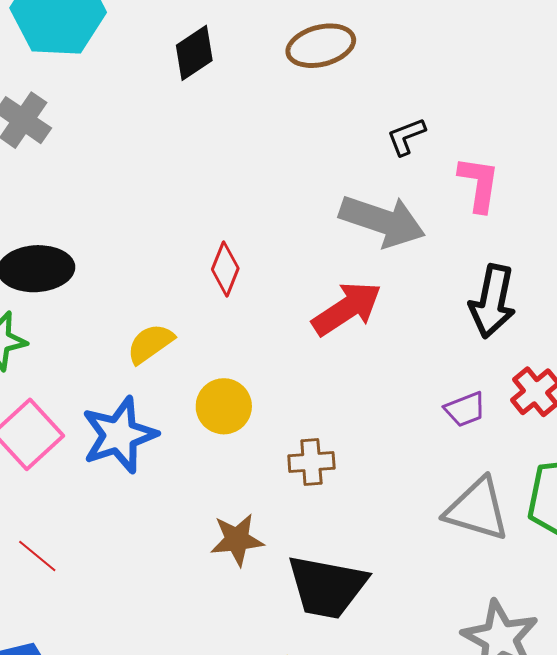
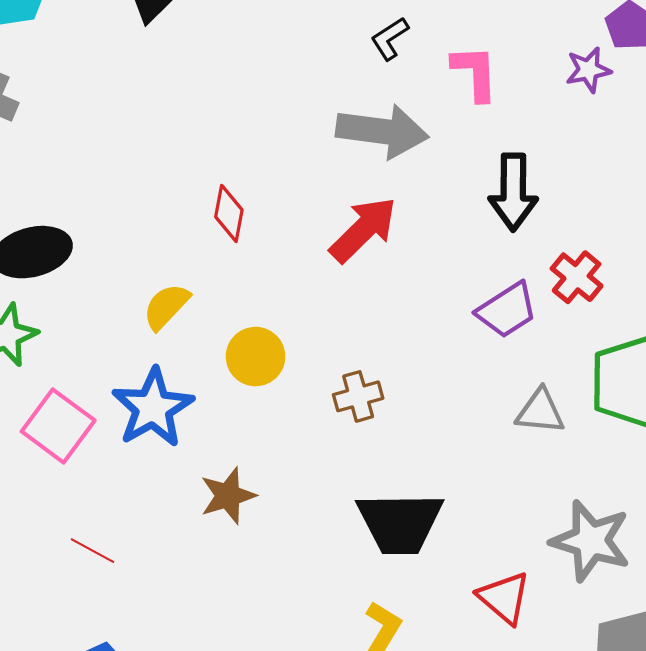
purple trapezoid: (465, 409) -> (507, 310), size x1.4
gray triangle: (477, 509) -> (540, 411), size x0.7
brown star: (237, 540) -> (228, 496), moved

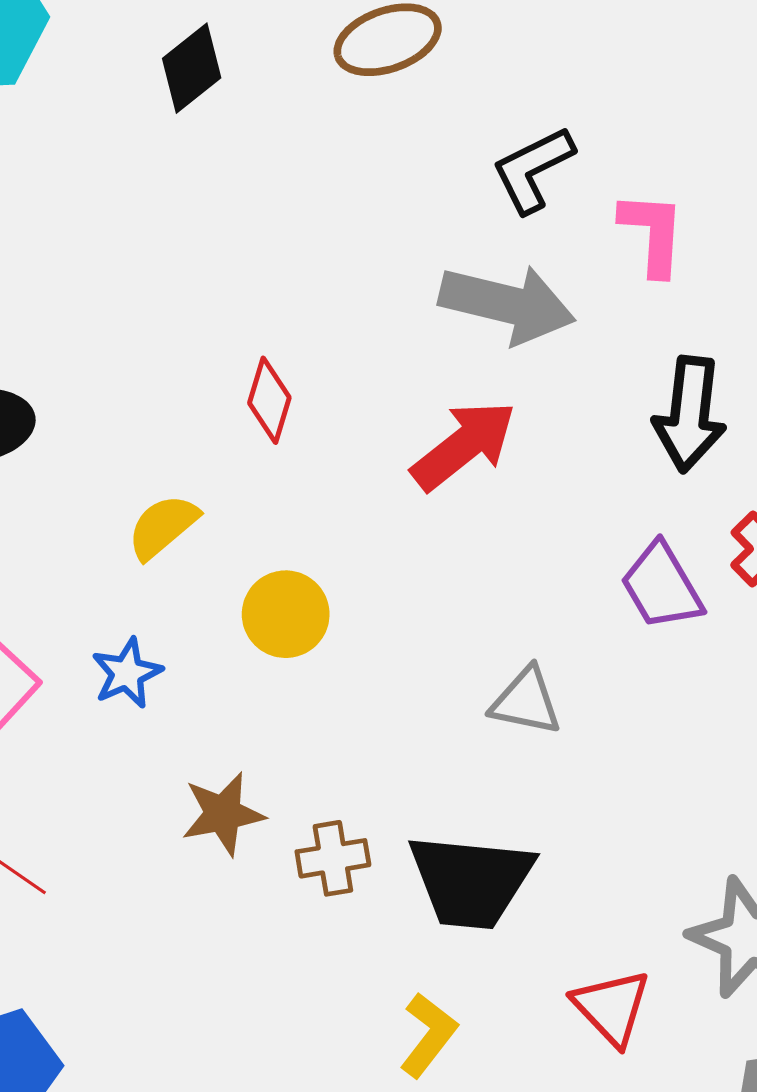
black L-shape: (390, 39) -> (533, 169), size x1.4
purple trapezoid: (507, 310) -> (662, 586), turned 86
brown cross: (358, 396) -> (333, 858), moved
blue star: (153, 408) -> (127, 673), size x0.6
gray triangle: (540, 411) -> (526, 701), moved

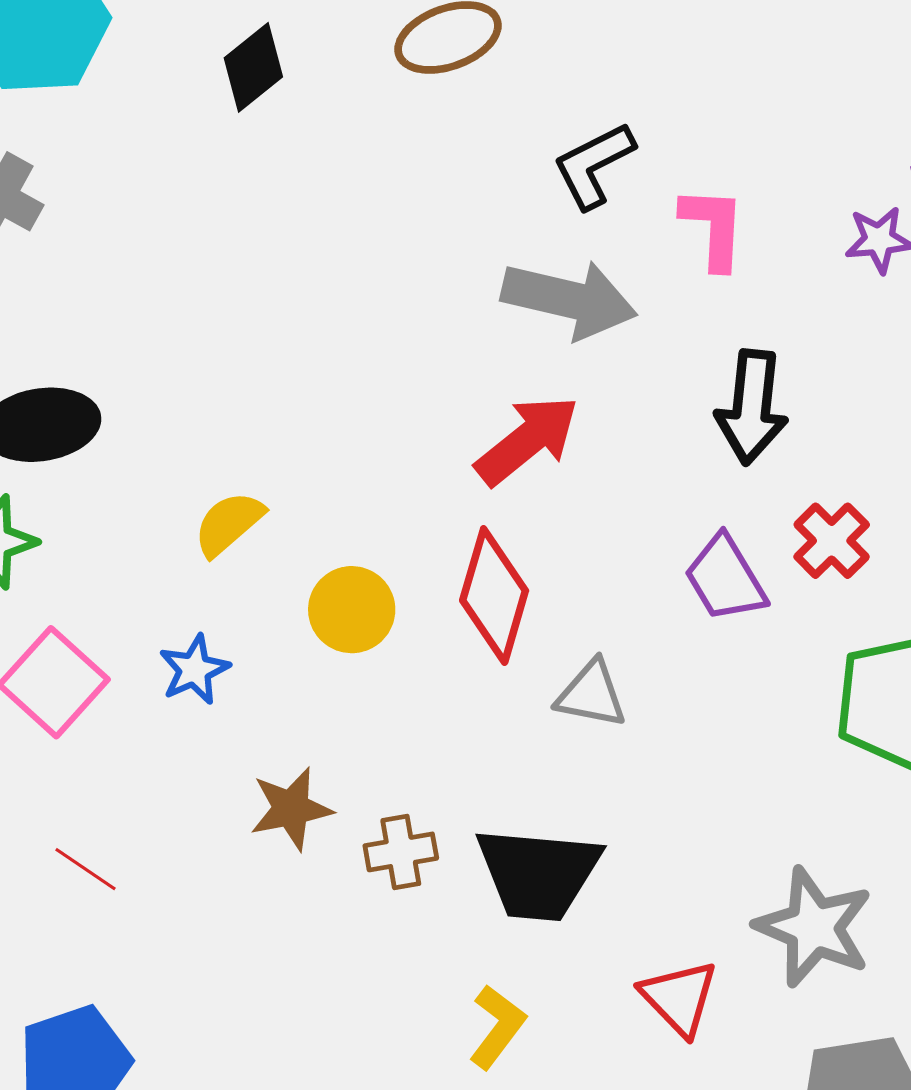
red diamond: (269, 400) -> (494, 596), moved, size x1.6

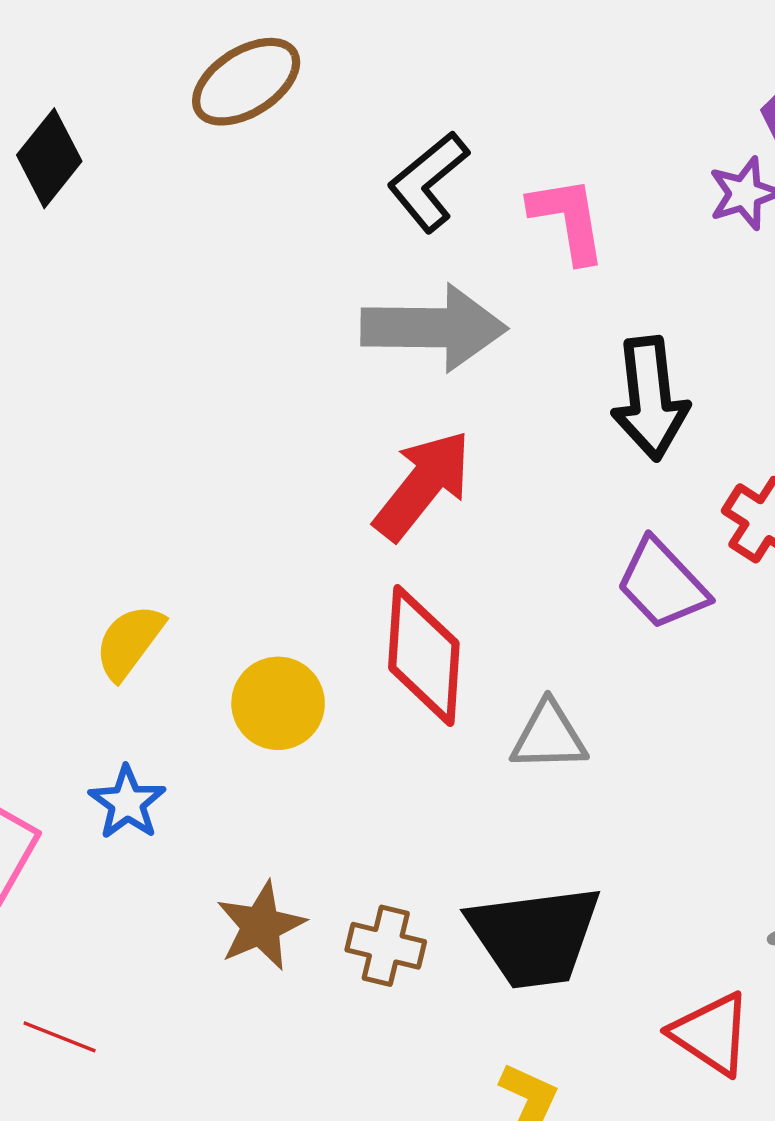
brown cross: (401, 852) -> (386, 946), turned 36

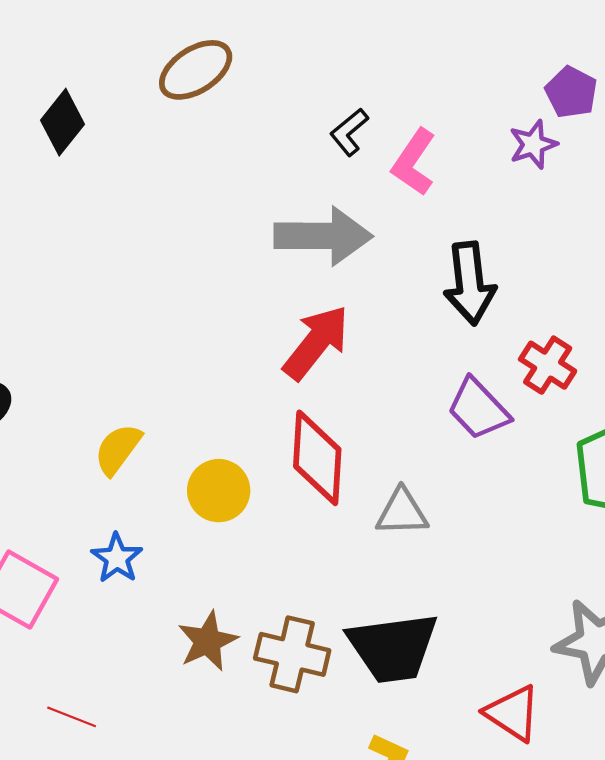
black L-shape: (428, 182) -> (349, 132), moved, size x0.7
pink L-shape: (568, 219) -> (414, 162), turned -136
brown cross: (386, 946) -> (292, 654), size x1.4

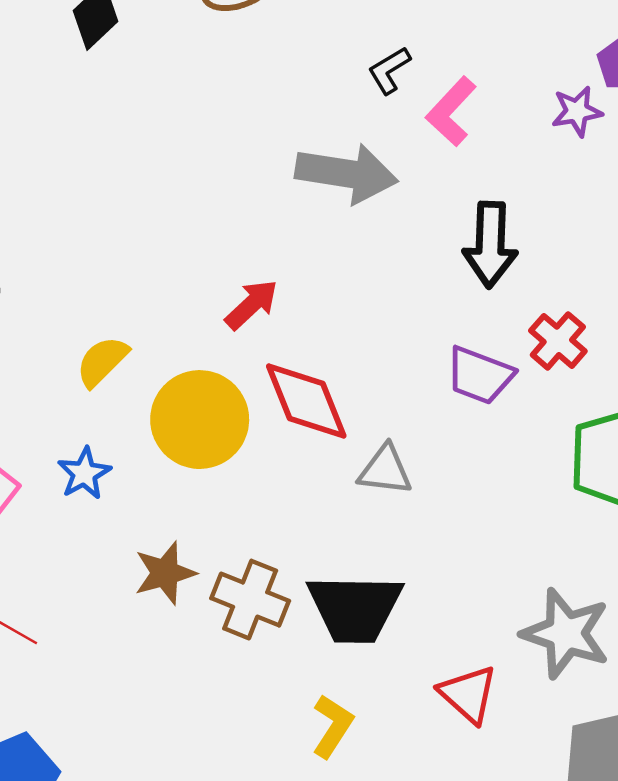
red arrow: (316, 342) -> (252, 304), moved, size x0.7
purple trapezoid: (478, 409) -> (480, 375), turned -34
red diamond: (317, 458) -> (306, 401), turned -34
yellow circle: (219, 491) -> (200, 420), size x1.5

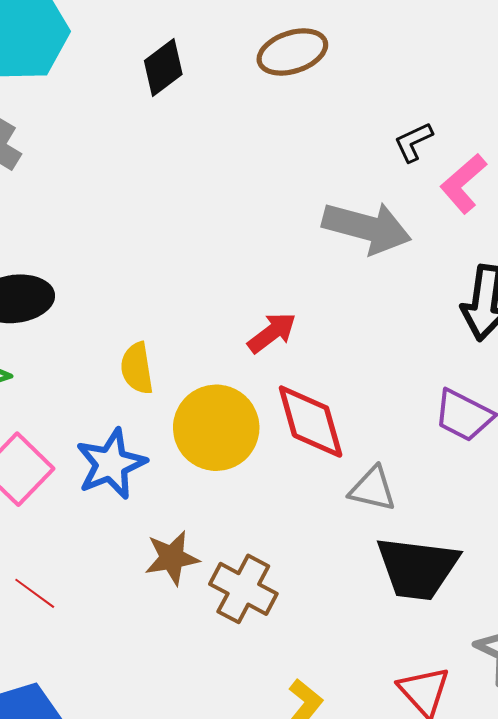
yellow semicircle: (102, 361) -> (137, 368), turned -60
blue star: (84, 473) -> (111, 464), size x1.5
black trapezoid: (355, 608) -> (417, 568), moved

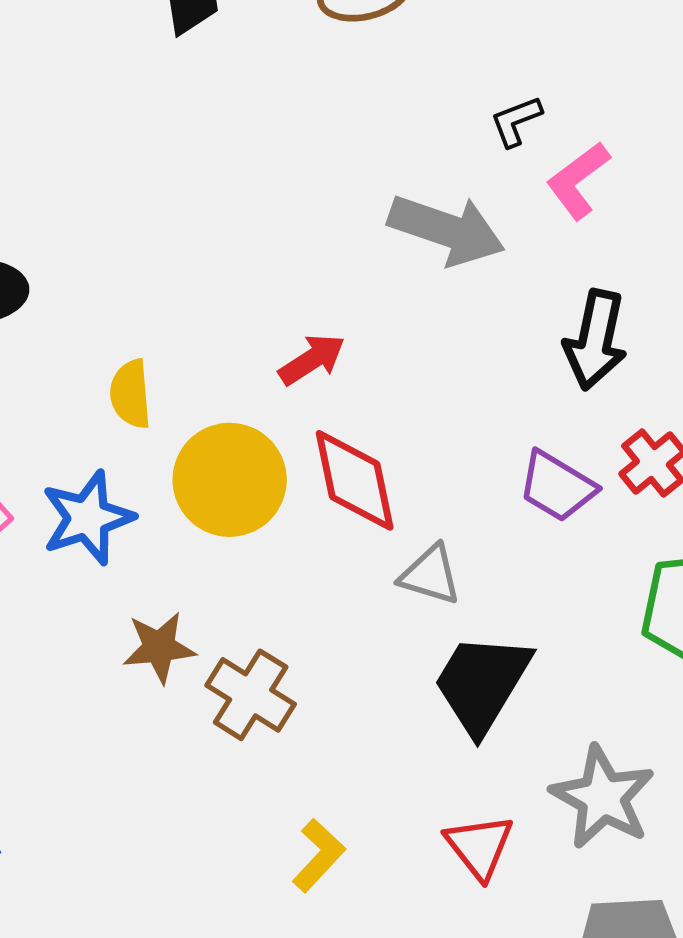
black trapezoid: (417, 568) -> (482, 683), turned 110

